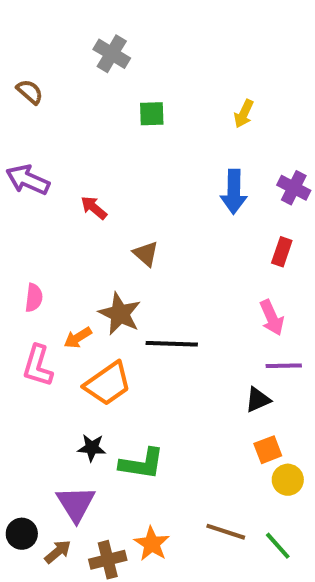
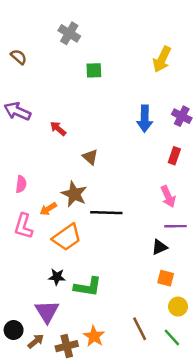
yellow arrow: (244, 114) -> (162, 59), moved, size x1.5
orange square: (268, 450) -> (166, 278), turned 35
yellow circle: (288, 480) -> (178, 307), moved
brown line: (226, 532) -> (140, 329), turned 45

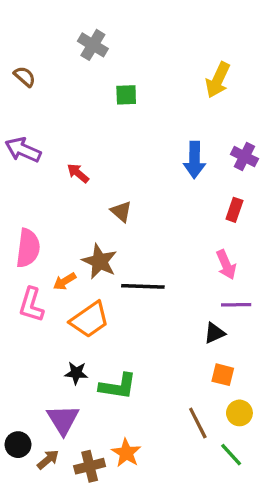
pink semicircle: (21, 184) -> (28, 248), size x1.6
brown line: (140, 329) -> (198, 423), moved

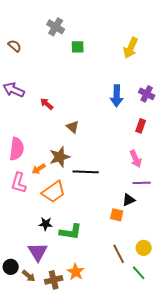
green square: (126, 95) -> (78, 47), moved
brown star: (100, 261) -> (60, 157), turned 30
orange square: (223, 375) -> (117, 215), moved
brown arrow: (48, 460) -> (29, 276), turned 80

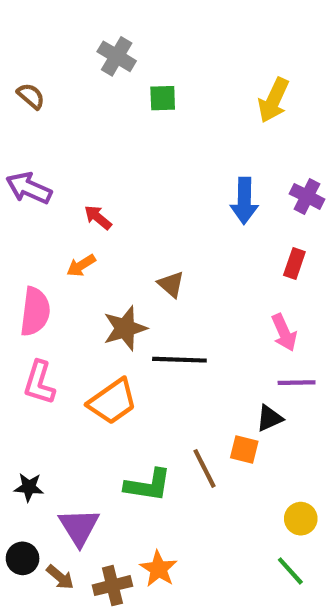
brown triangle: (73, 127) -> (171, 284), moved
orange arrow: (39, 169) -> (81, 266), moved
black star: (46, 224) -> (29, 487), moved
brown line: (119, 254) -> (205, 468), moved

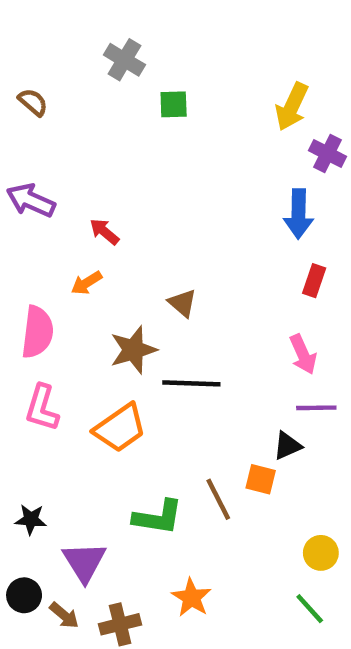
purple cross: (307, 196) -> (328, 153), moved
blue arrow: (244, 201) -> (299, 214), moved
orange star: (158, 569) -> (191, 598), moved

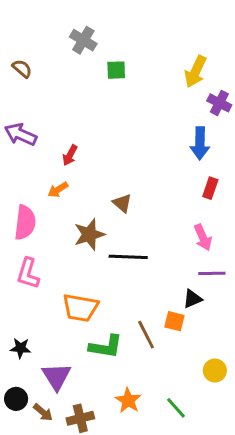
red arrow: (104, 232) -> (70, 155), turned -102
orange trapezoid: (120, 428) -> (80, 308), moved, turned 45
green line: (310, 609) -> (176, 408), moved

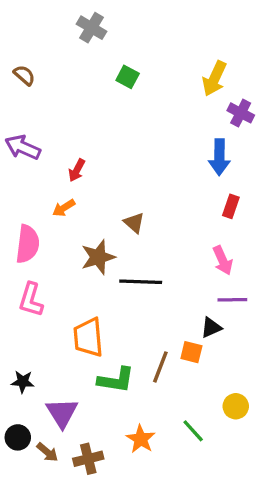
gray cross: (83, 40) -> (92, 28), moved
green square: (116, 70) -> (128, 77), turned 30
orange trapezoid: (80, 308) -> (88, 337), turned 75
brown line: (146, 335) -> (160, 367), turned 48
green line: (176, 408) -> (193, 431), moved

